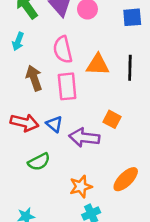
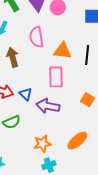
pink rectangle: (67, 86) -> (56, 77), moved
orange square: (112, 119) -> (88, 100), moved

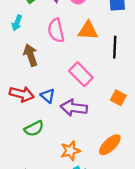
orange triangle: (62, 51) -> (88, 31), moved
pink rectangle: (56, 77) -> (81, 74), turned -40

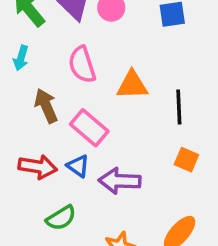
orange triangle: (88, 31) -> (132, 85), moved
black line: (115, 47) -> (179, 107), moved
pink rectangle: (81, 74) -> (89, 128), moved

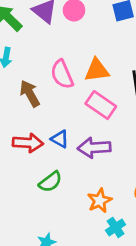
pink semicircle: (82, 65) -> (62, 74), moved
pink rectangle: (89, 128) -> (101, 105), moved

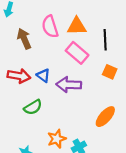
orange star: (100, 201) -> (57, 139), moved

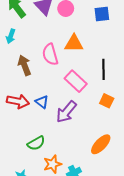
orange triangle: (77, 26) -> (74, 43), moved
purple arrow: (69, 85) -> (66, 112), turned -55
green semicircle: (33, 107) -> (36, 143), moved

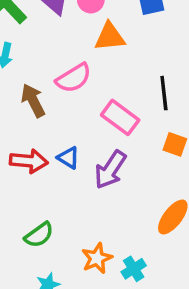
orange triangle: (74, 43) -> (110, 37), moved
pink semicircle: (50, 54) -> (74, 78), turned -100
green semicircle: (36, 143) -> (39, 235), moved

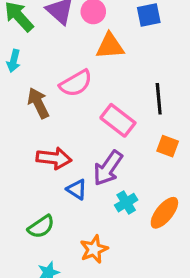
blue triangle: (68, 158) -> (77, 189), moved
red arrow: (29, 161) -> (54, 158), moved
cyan cross: (134, 269) -> (126, 203), moved

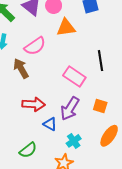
pink semicircle: (76, 83) -> (35, 46), moved
orange square: (168, 146) -> (100, 106), moved
cyan cross: (126, 203) -> (74, 141), moved

